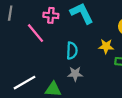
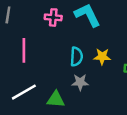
pink line: (36, 33) -> (24, 50), moved, turned 40
yellow star: (106, 46) -> (102, 57), moved

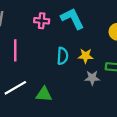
gray star: (80, 82) -> (92, 78), moved

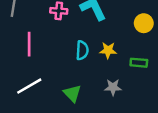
gray star: (92, 78) -> (113, 87), moved
green triangle: (44, 94) -> (72, 93), moved, turned 42

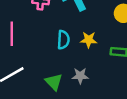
gray star: (113, 87) -> (80, 76), moved

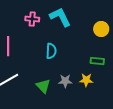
yellow star: (89, 40) -> (86, 80), moved

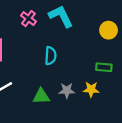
pink cross: (32, 19) -> (28, 19), turned 32
green triangle: (43, 86) -> (41, 96), turned -49

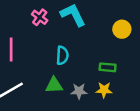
green rectangle: (104, 67) -> (108, 67), moved
green triangle: (41, 96) -> (54, 85), moved

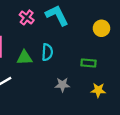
green triangle: (54, 85) -> (24, 58), moved
yellow star: (104, 90) -> (98, 90), moved

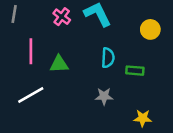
cyan semicircle: (47, 52) -> (108, 58), moved
yellow star: (98, 90) -> (143, 118), moved

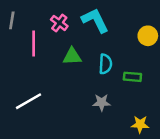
pink line: (31, 51) -> (34, 43), moved
green triangle: (59, 64) -> (72, 56), moved

